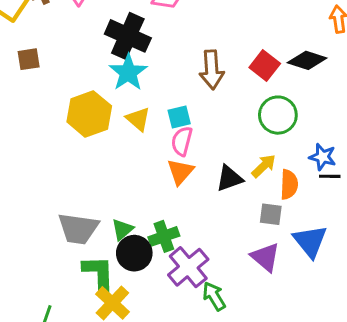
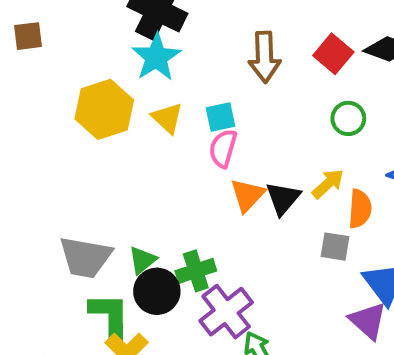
green circle: (278, 115) -> (348, 118), size x0.7
orange triangle: (180, 172) -> (247, 195), moved
black triangle: (229, 178) -> (283, 198), turned -32
purple triangle: (265, 257) -> (368, 321), moved

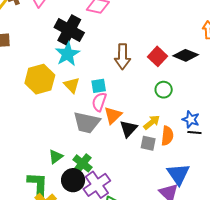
orange triangle: (247, 195) -> (113, 115), moved
gray square: (335, 247) -> (148, 143), moved
gray trapezoid: (85, 257) -> (87, 123), moved
green cross: (196, 271) -> (82, 163), turned -36
black circle: (157, 291) -> (73, 180), moved

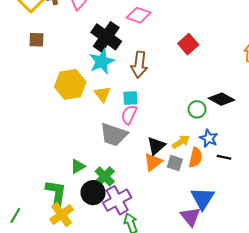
black diamond: (186, 55) -> (222, 99), moved
red square: (158, 56) -> (188, 44), moved
brown arrow: (122, 57) -> (139, 65), moved
orange triangle: (113, 115) -> (153, 162), moved
blue star: (191, 119) -> (209, 138), moved

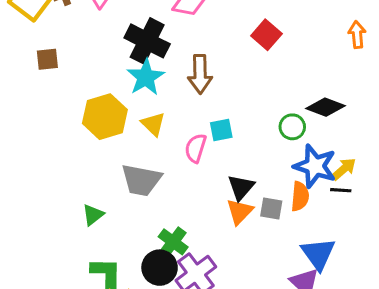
cyan square: (130, 98) -> (221, 130), moved
gray trapezoid: (114, 135) -> (141, 180), moved
blue star: (209, 138) -> (315, 166), size x1.6
yellow arrow: (181, 142) -> (344, 169), moved
green triangle: (78, 166) -> (93, 215), moved

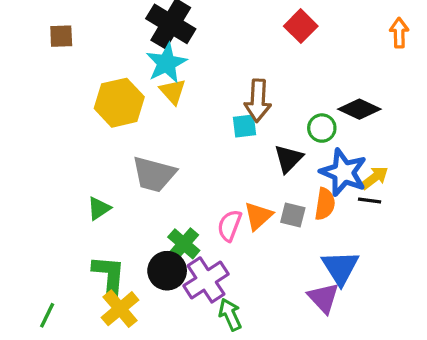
brown arrow: (200, 74) -> (258, 101), moved
yellow triangle: (153, 124) -> (173, 91), moved
pink semicircle: (196, 148) -> (230, 226), moved
black triangle: (241, 187) -> (288, 159), moved

